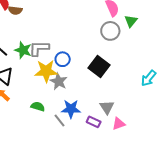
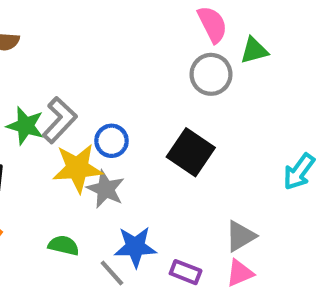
green triangle: (131, 21) -> (254, 50), turned 40
gray L-shape: (39, 48) -> (60, 120), turned 135
gray triangle: (107, 107) -> (240, 236), moved, turned 35

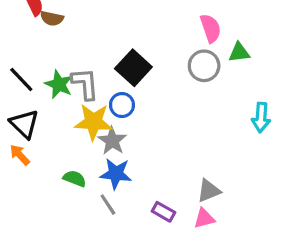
gray L-shape: (60, 120) -> (85, 84), turned -56
black square: (191, 152) -> (133, 68), moved
cyan arrow: (299, 172) -> (261, 117), moved, turned -40
blue star: (135, 247) -> (116, 174), moved

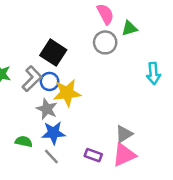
gray L-shape: (85, 84) -> (32, 79), moved, turned 60
yellow star: (93, 122) -> (67, 93), moved
pink triangle: (204, 218) -> (124, 155), size x1.5

